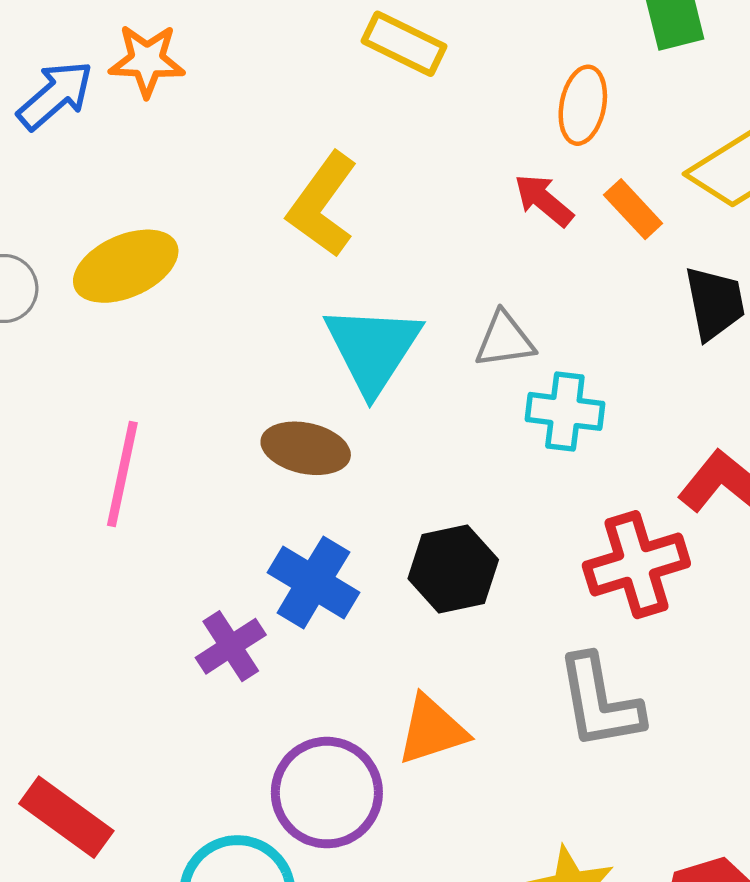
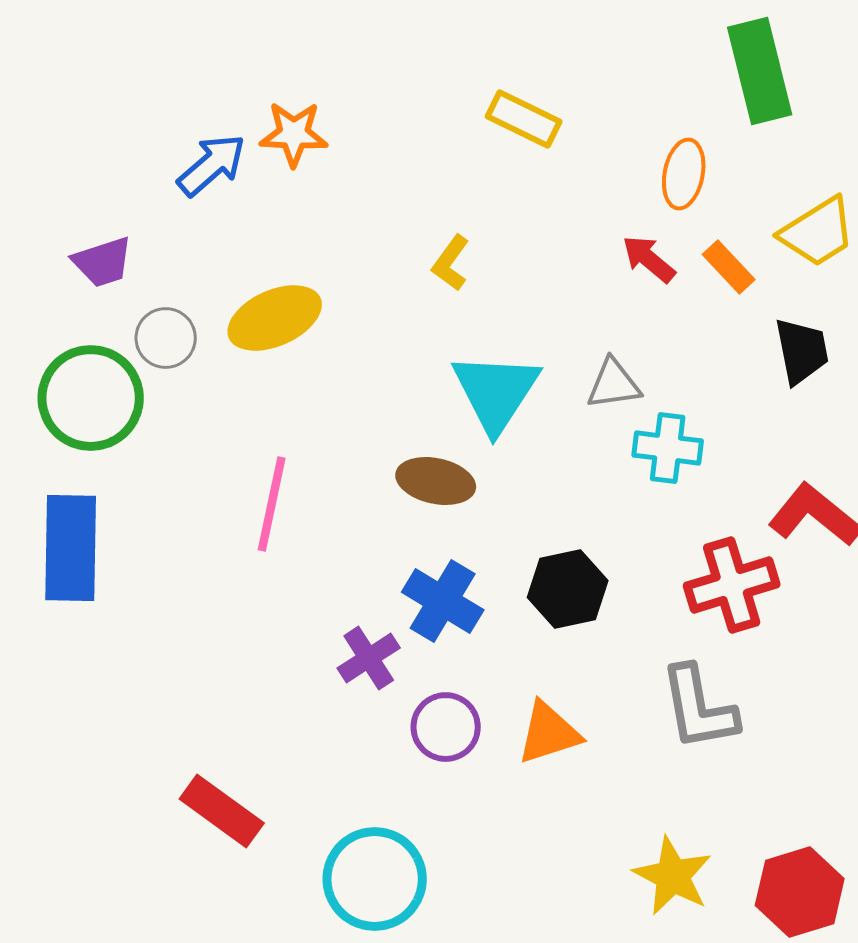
yellow L-shape: (322, 205) -> (451, 263), size x0.6
purple circle: (327, 793) -> (446, 727), moved, size x0.7

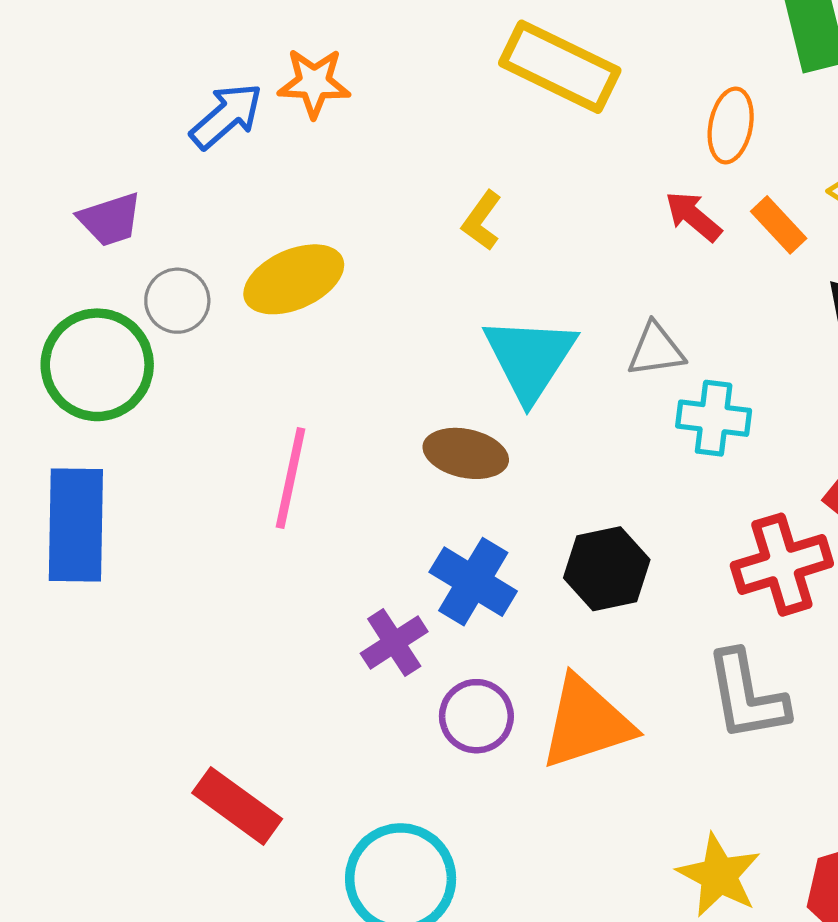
yellow rectangle: (524, 119) -> (560, 67), size x1.5
orange triangle: (549, 733) -> (586, 723), size x1.4

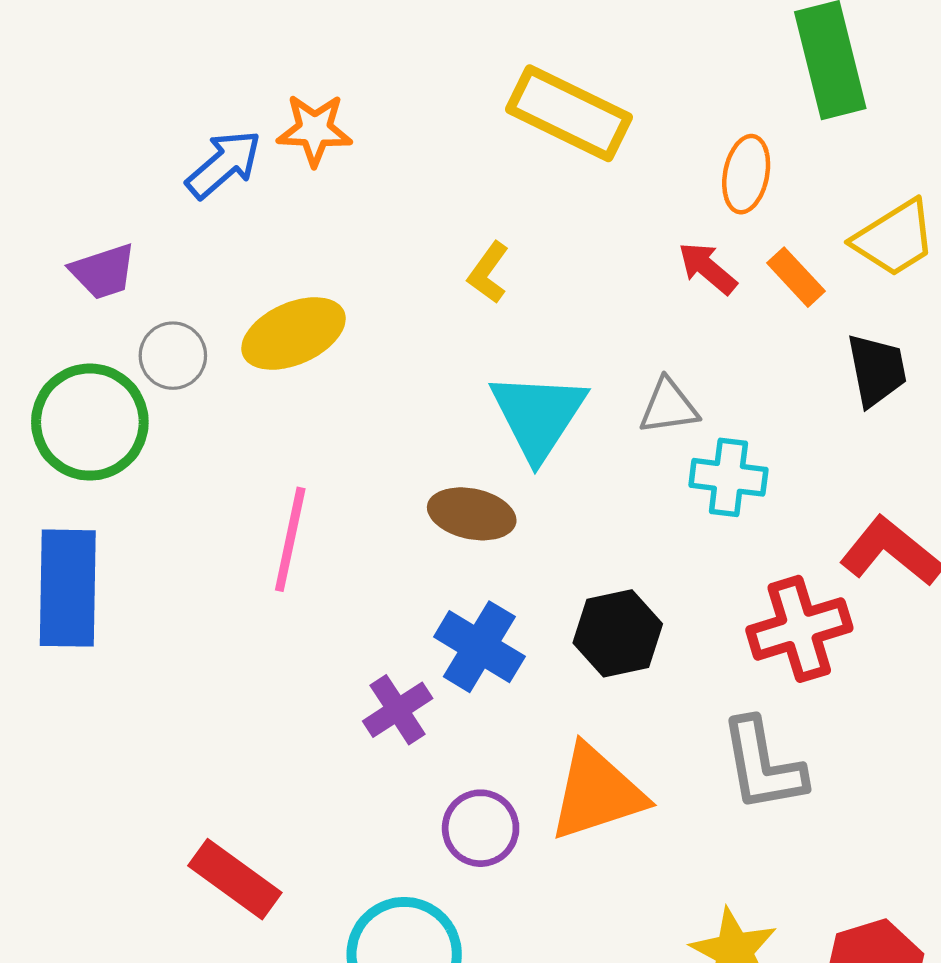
purple circle: (476, 716) -> (481, 828), moved

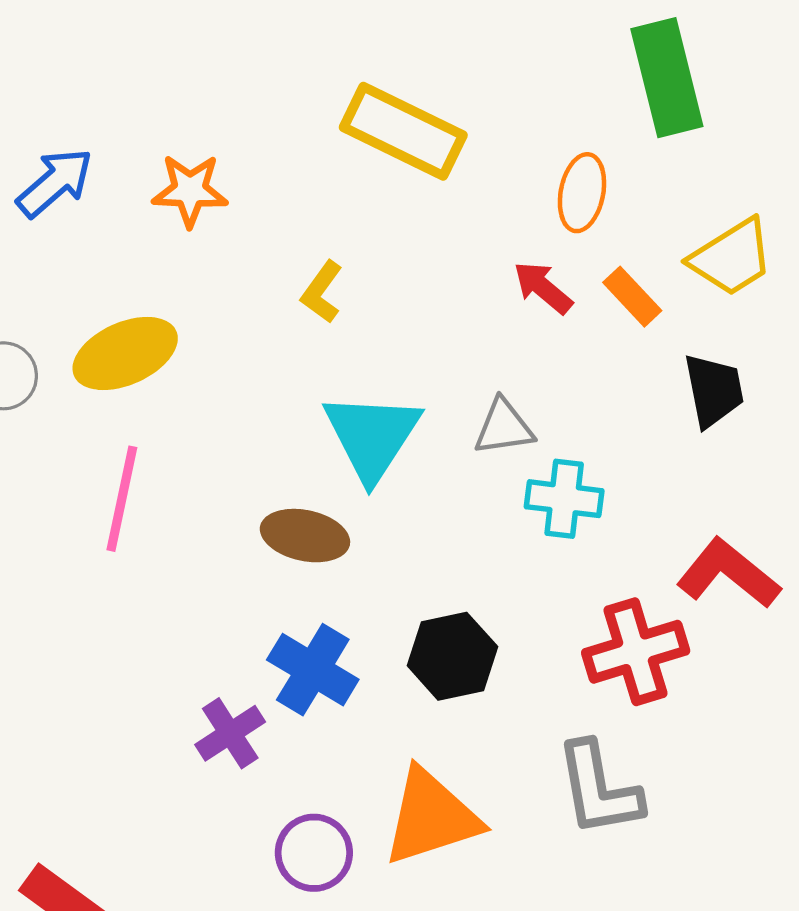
orange star: (315, 130) -> (190, 190), moved
pink line: (290, 539) -> (122, 499), moved

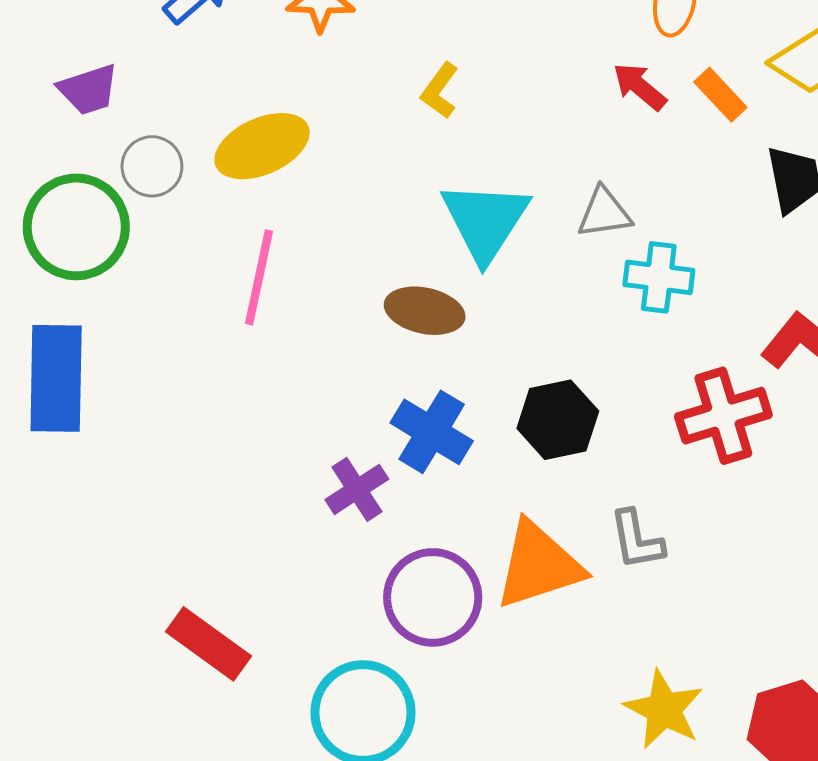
gray L-shape: (599, 789) -> (637, 540), moved, size x0.7
purple circle: (314, 853) -> (433, 597), size x1.4

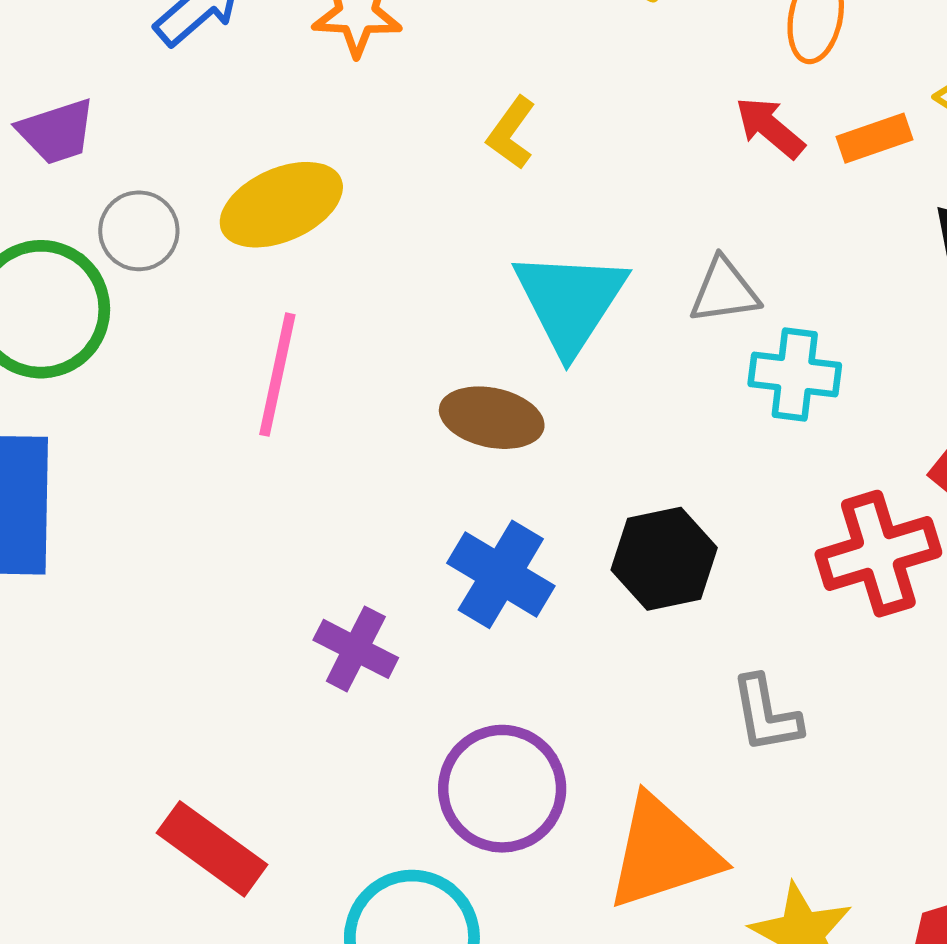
orange rectangle: (720, 95) -> (874, 138), turned -66
purple cross: (357, 489) -> (356, 649), moved, turned -30
orange triangle: (539, 565) -> (663, 853), moved

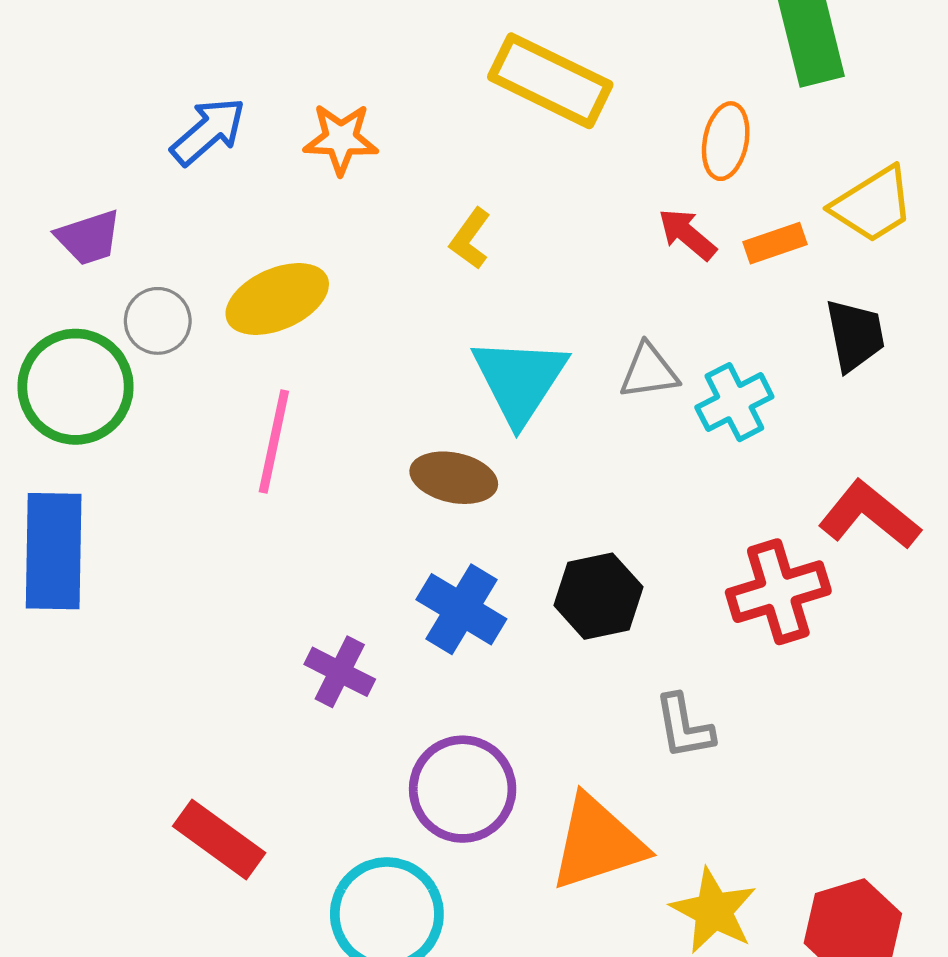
cyan cross: (795, 375) -> (734, 402), moved, turned -34

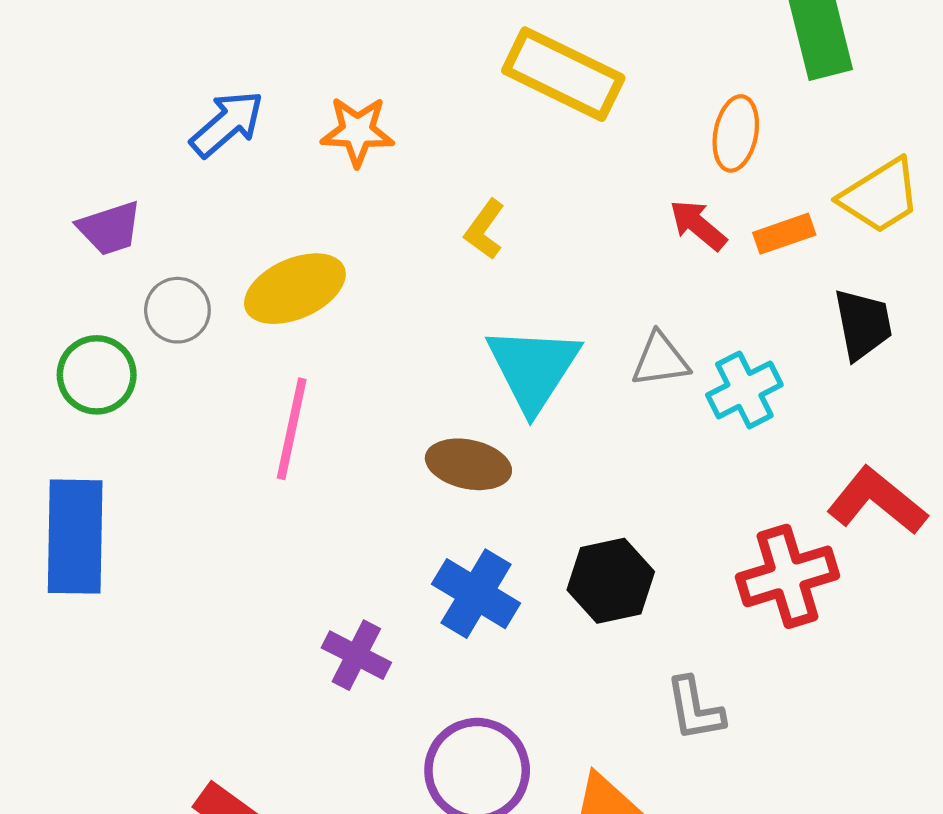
green circle: (75, 387) -> (97, 375), size x0.7

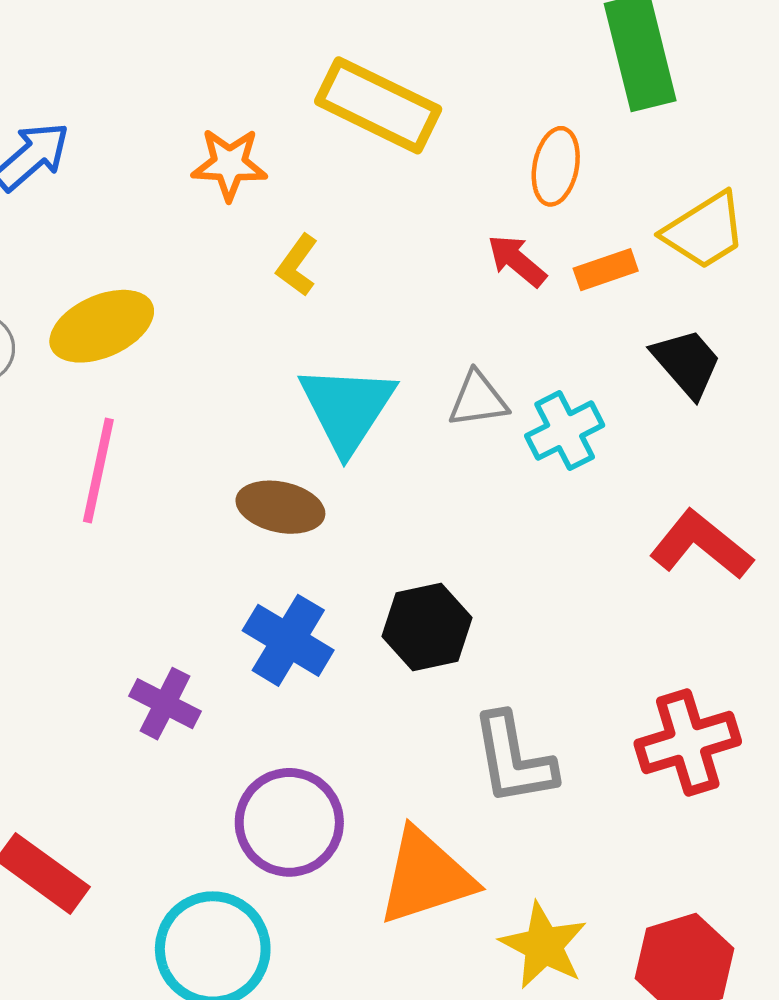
orange star: (357, 131) -> (229, 164), moved
black trapezoid: (863, 324) -> (687, 363), turned -30
red cross: (788, 576) -> (688, 742), moved
gray L-shape: (695, 709) -> (514, 759), size x1.4

